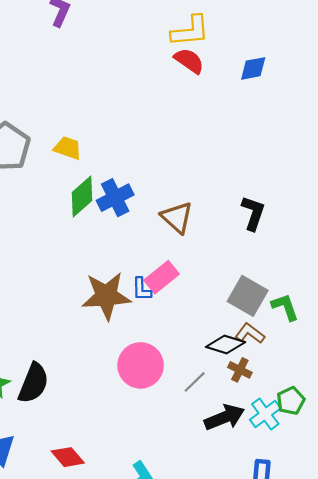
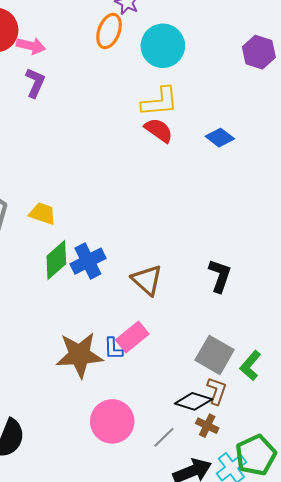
blue diamond: (253, 68) -> (220, 138), turned 48
green L-shape: (285, 307) -> (250, 365), turned -120
brown L-shape: (250, 333) -> (217, 391), turned 72
green pentagon: (291, 401) -> (256, 455), size x1.5

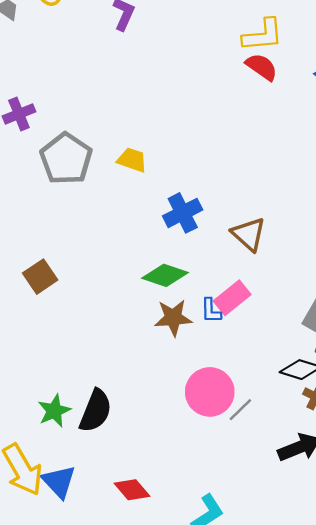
green diamond: (56, 260) -> (165, 275), moved, turned 60
brown star: (79, 355) -> (173, 318), size x0.7
gray line: (164, 437) -> (240, 410), moved

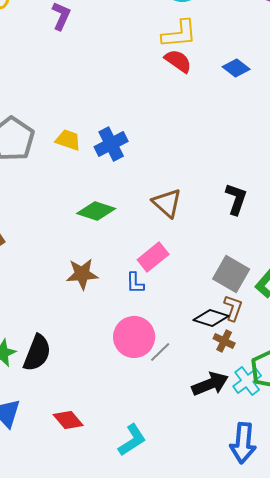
blue cross: (183, 213) -> (111, 144), moved
green diamond: (165, 275) -> (96, 211), moved
blue L-shape: (211, 311) -> (135, 283), moved
brown star: (173, 318) -> (82, 274), moved

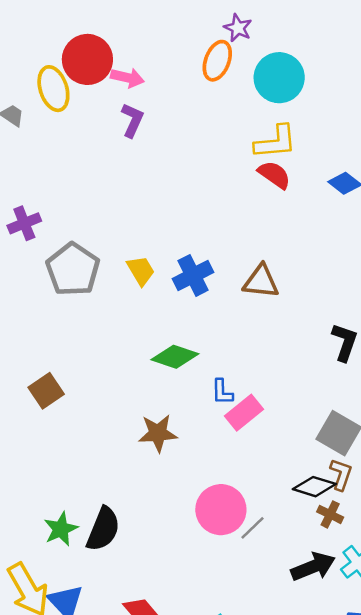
yellow trapezoid: (68, 140) -> (141, 271), turned 40
brown triangle: (167, 203) -> (261, 282), moved, turned -36
blue L-shape: (135, 283) -> (222, 392), moved

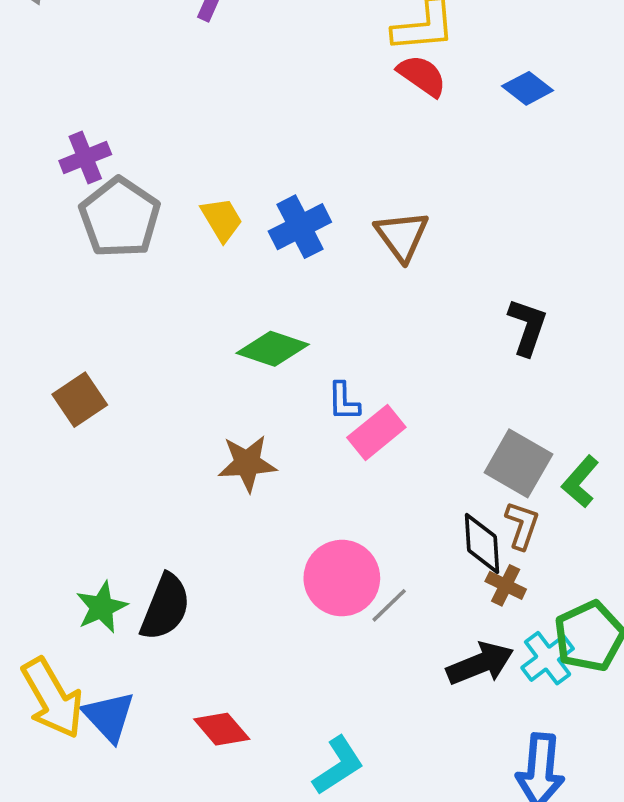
purple cross: (24, 223) -> (85, 158), moved
brown triangle: (261, 282) -> (402, 236), turned 48
black diamond: (314, 487) -> (482, 543), turned 69

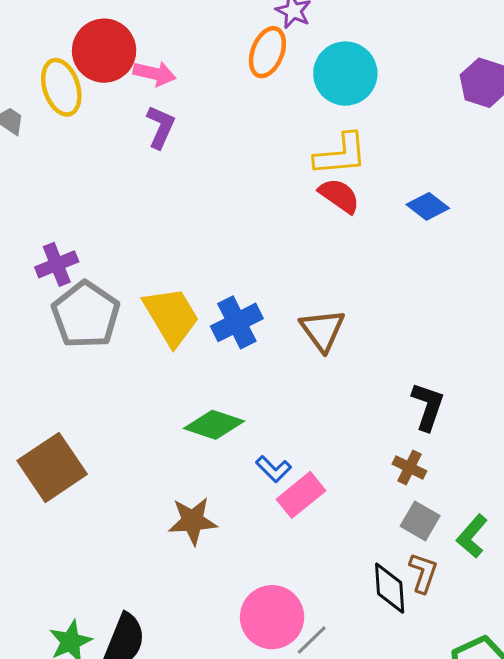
yellow trapezoid: (222, 219) -> (171, 316), size x1.6
brown square: (80, 400) -> (52, 467), size x1.5
blue L-shape: (344, 401) -> (274, 469), turned -44
gray square: (518, 463) -> (420, 521), size x0.7
brown cross: (506, 585) -> (409, 467), moved

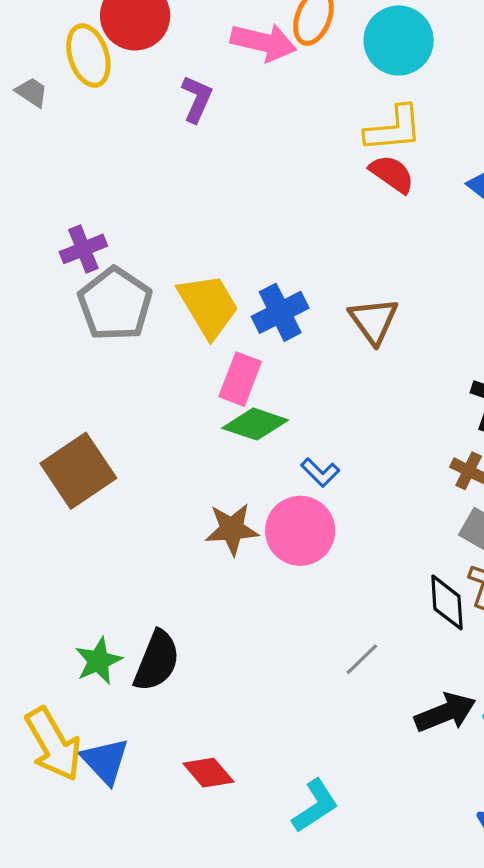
pink arrow: (154, 74) -> (263, 42), moved, size x1.4
pink rectangle: (301, 495) -> (240, 379), moved, turned -30
pink circle: (272, 617) -> (300, 531), moved

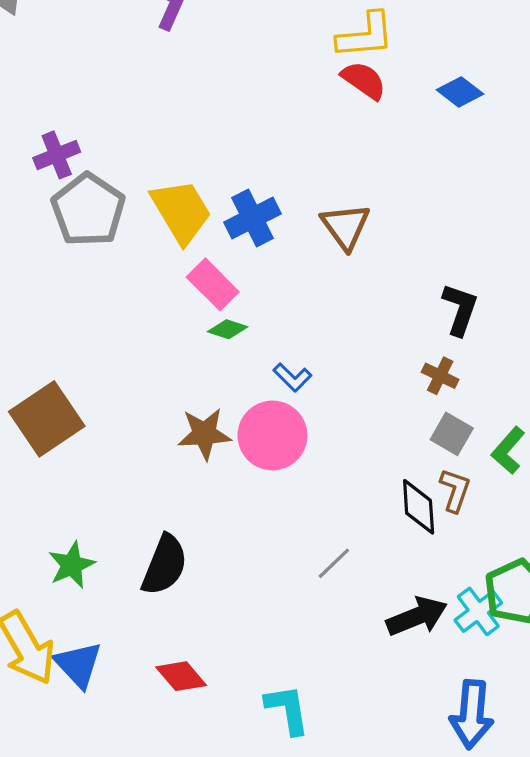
pink rectangle: (240, 379) -> (213, 284), turned -66
green diamond: (255, 424) -> (228, 329), size x0.6
brown square: (78, 471) -> (47, 419), moved
black semicircle: (157, 661) -> (165, 565), moved
cyan L-shape: (315, 806) -> (287, 709), turned -66

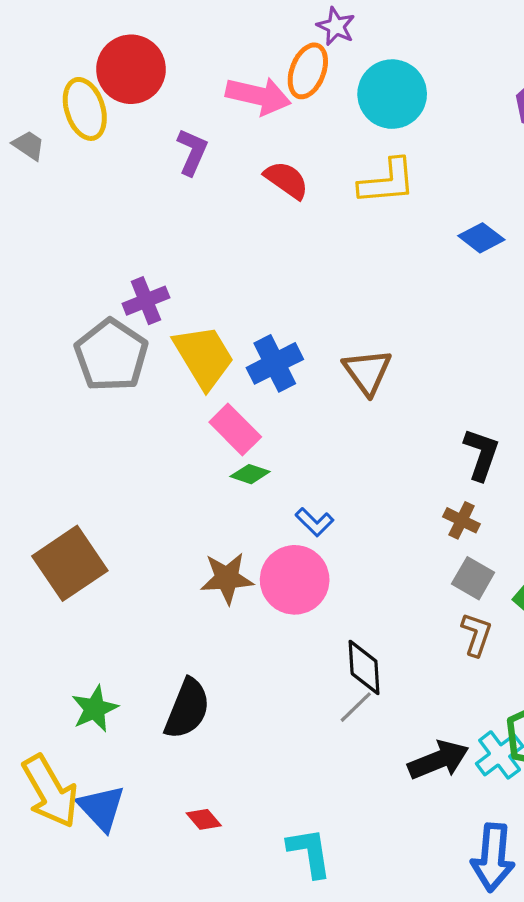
red semicircle: (364, 80) -> (286, 180), moved
purple cross: (57, 155) -> (146, 301), moved
black diamond: (419, 507) -> (364, 667), moved
red diamond: (181, 676) -> (204, 819), size x0.7

